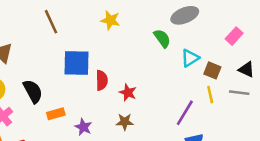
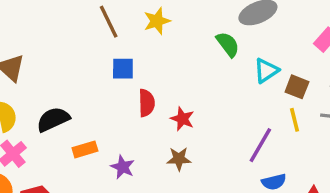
yellow star: (110, 20) -> (157, 21), turned -30
brown line: (51, 22) -> (109, 22), moved
blue square: (77, 63) -> (123, 69), moved, size x0.6
black semicircle: (33, 91) -> (53, 119), turned -85

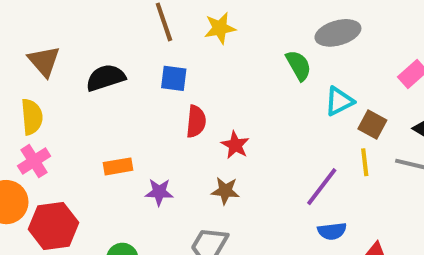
black semicircle: (53, 119) -> (106, 78), moved
purple star: (123, 167) -> (159, 192), turned -30

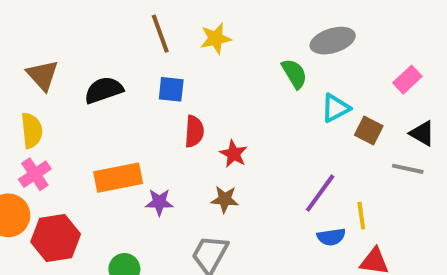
yellow line: (365, 162) -> (361, 216), moved
orange rectangle: (118, 166) -> (118, 178), size x1.6

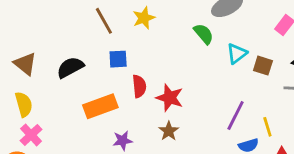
red star: (234, 154) -> (170, 98), size x1.4
orange rectangle: (118, 178) -> (100, 106), moved
brown star: (225, 199) -> (169, 131), turned -30

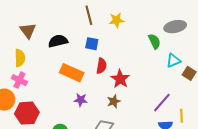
orange rectangle: (100, 106) -> (72, 73), turned 30
pink cross: (31, 135) -> (19, 80), turned -35

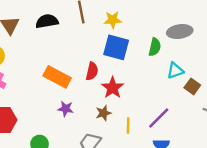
black semicircle: (58, 41) -> (47, 21), moved
green semicircle: (154, 41) -> (155, 47), turned 35
blue square: (92, 44) -> (116, 47), moved, size x1.6
yellow line: (182, 116) -> (128, 126), moved

